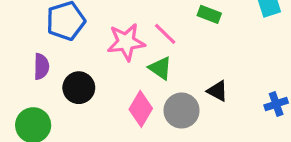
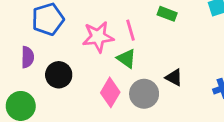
pink line: (165, 34) -> (131, 30), turned 30

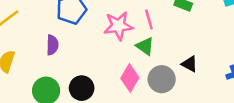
black circle: (59, 75) -> (82, 88), moved

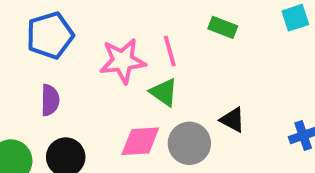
purple semicircle: (52, 45) -> (50, 100), moved
pink diamond: (130, 78) -> (140, 141), turned 56

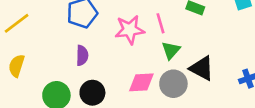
green triangle: (164, 92) -> (171, 50), moved, turned 36
black triangle: (233, 120) -> (202, 68), size x1.5

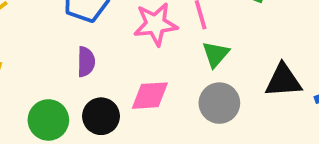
black triangle: (202, 68) -> (283, 81), moved, turned -32
pink diamond: (141, 82) -> (150, 96), moved

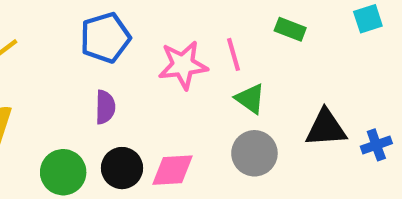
green triangle: (216, 54) -> (250, 99), turned -36
pink diamond: (150, 96) -> (172, 170), moved

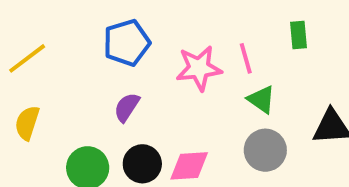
green rectangle: (290, 29) -> (298, 35), turned 64
purple semicircle: (105, 107) -> (127, 107), turned -148

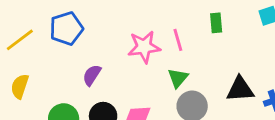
blue pentagon: (127, 43) -> (66, 28), moved
green triangle: (261, 99) -> (178, 78), moved, turned 35

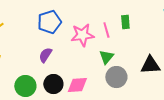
green rectangle: (216, 23) -> (125, 22), moved
blue pentagon: (66, 28) -> (49, 22), moved

